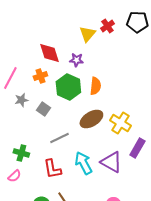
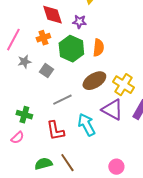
purple triangle: (111, 162) -> (112, 110), moved

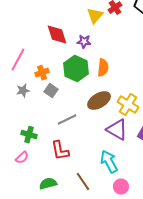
orange cross: (43, 38) -> (42, 73), moved
gray star: (24, 62) -> (23, 91), moved
cyan arrow: (86, 125) -> (109, 162), moved
brown line: (67, 163) -> (83, 182), moved

